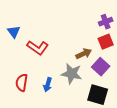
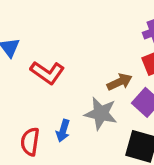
red semicircle: (22, 83) -> (30, 142), moved

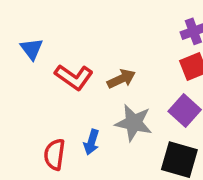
brown arrow: (120, 82) -> (121, 79), moved

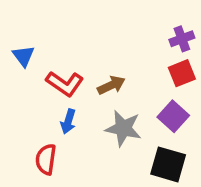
blue arrow: (91, 142) -> (68, 121), moved

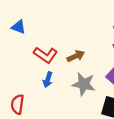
blue triangle: (23, 56) -> (19, 27), moved, turned -32
red semicircle: (46, 159) -> (17, 104), moved

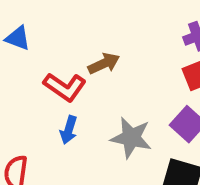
brown arrow: (76, 56) -> (104, 63), moved

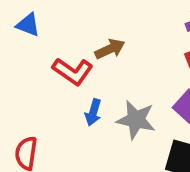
blue arrow: (69, 130) -> (93, 112), moved

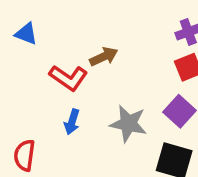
blue arrow: (93, 112) -> (72, 122), moved

